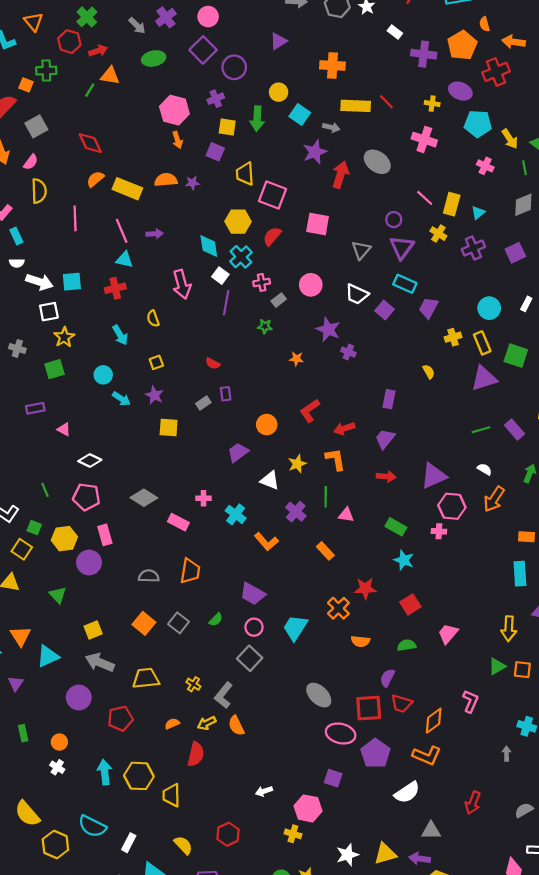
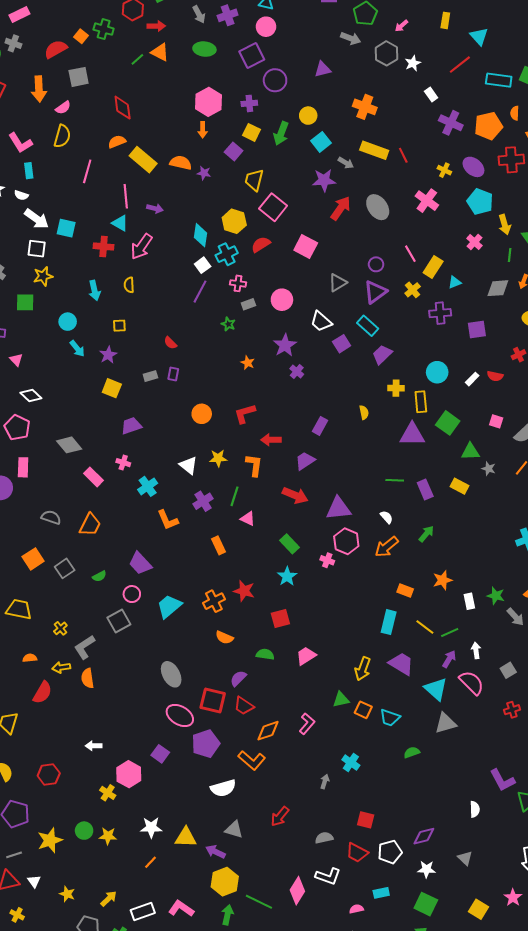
pink arrow: (182, 284) -> (141, 247), moved, turned 32
purple trapezoid: (238, 452) -> (131, 426), moved
red arrow: (386, 477) -> (295, 495), size x1.4

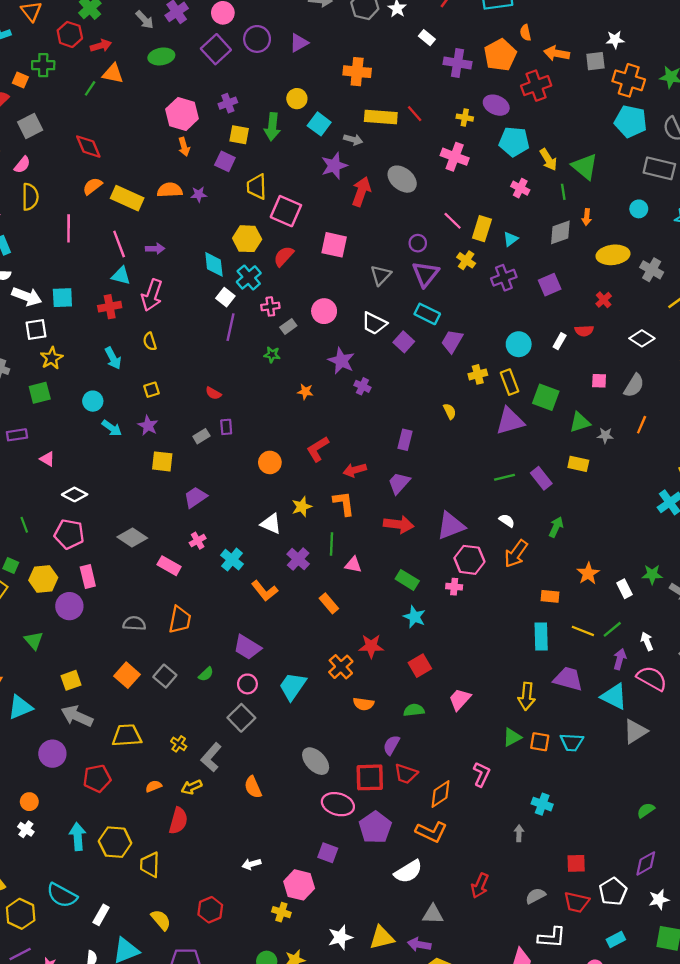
purple circle: (275, 80) -> (257, 39), moved
pink cross: (123, 463) -> (198, 541), turned -32
orange semicircle: (87, 678) -> (253, 787), moved
green semicircle: (412, 752) -> (646, 810), moved

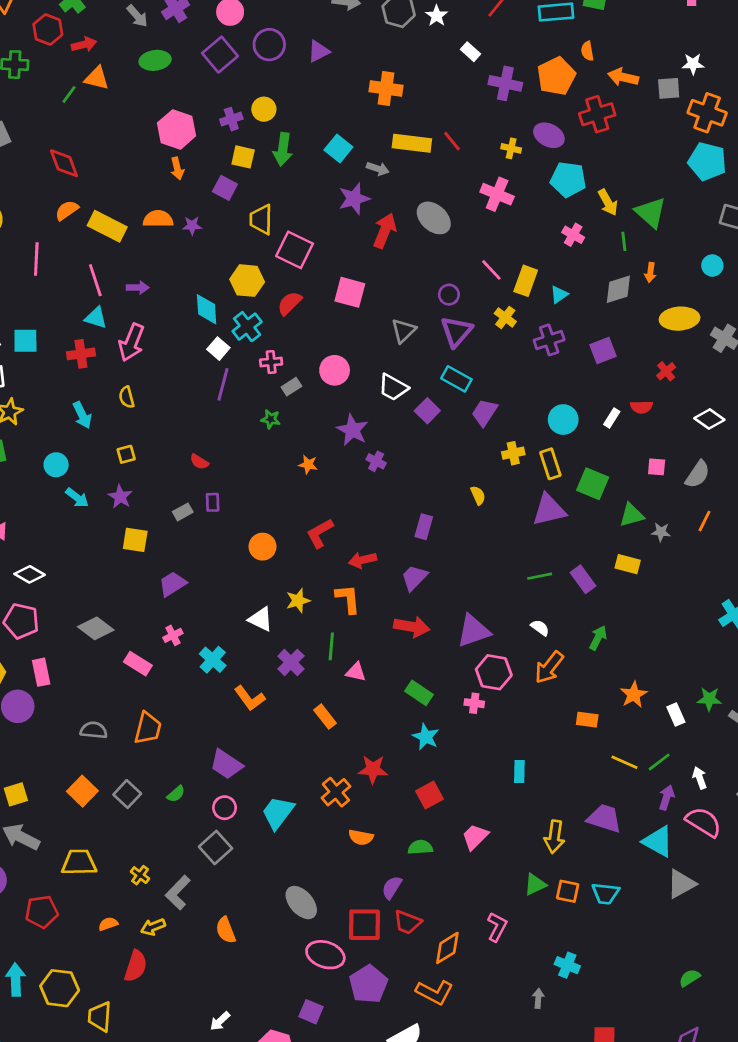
yellow circle: (297, 99) -> (264, 109), moved
cyan rectangle: (541, 636) -> (519, 772), moved, size x0.7
white arrow: (251, 864) -> (220, 1021), turned -30

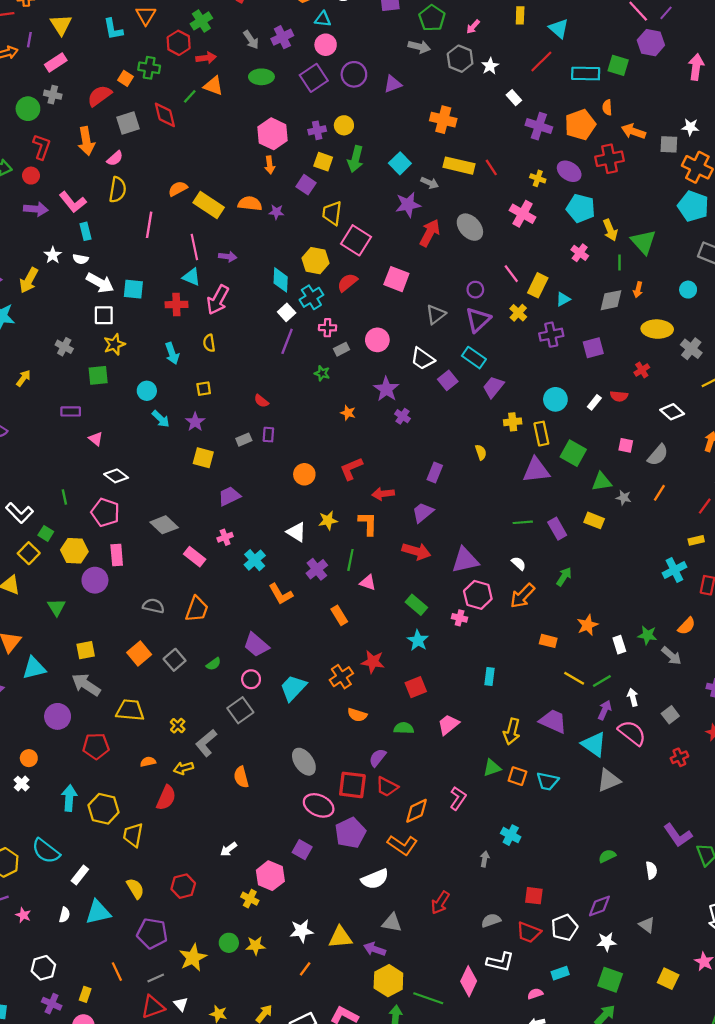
red diamond: (64, 163) -> (165, 115), moved

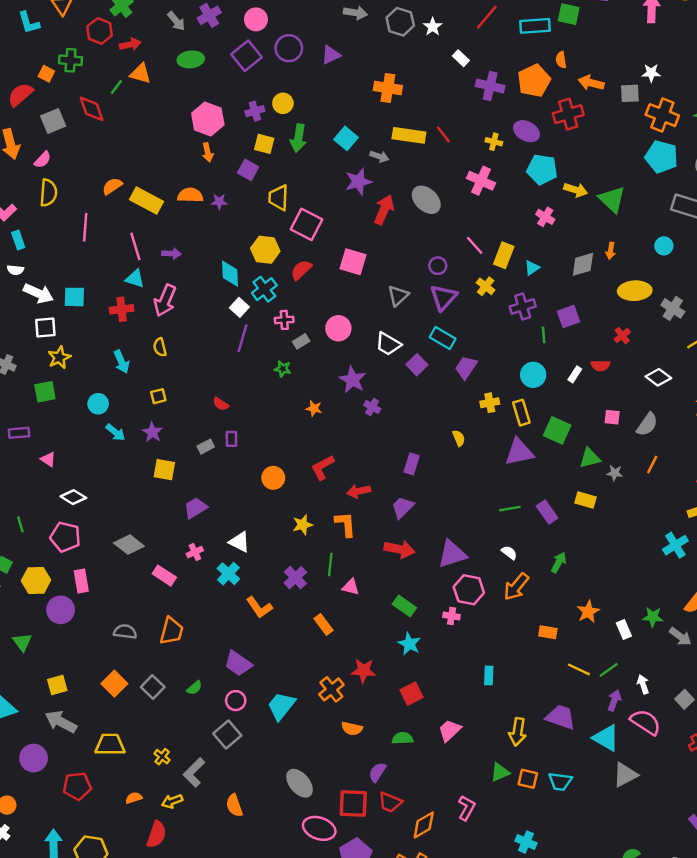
yellow arrow: (610, 230) -> (576, 190), turned -45
green line: (620, 263) -> (544, 335), moved
white triangle: (296, 532) -> (239, 542), moved

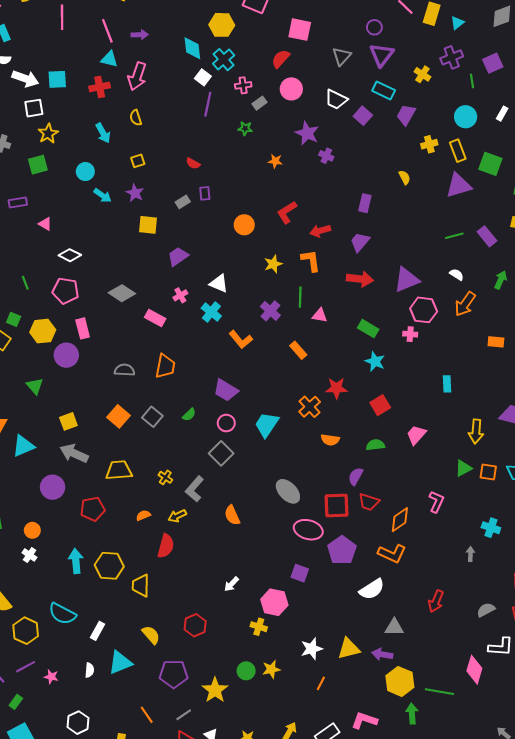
red semicircle: (301, 270) -> (281, 59), moved
yellow cross: (486, 286) -> (422, 74), moved

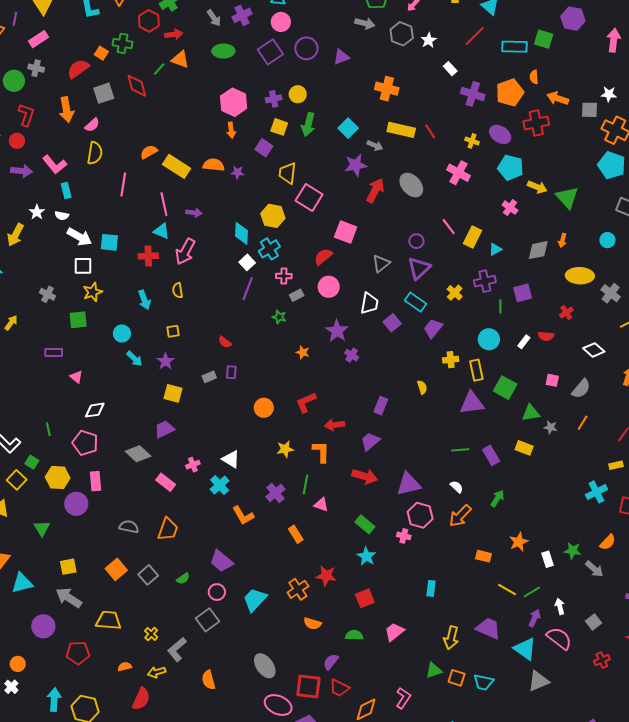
white trapezoid: (336, 99) -> (369, 303), turned -115
white diamond: (70, 255) -> (95, 410), turned -45
purple trapezoid: (178, 257) -> (164, 429), moved

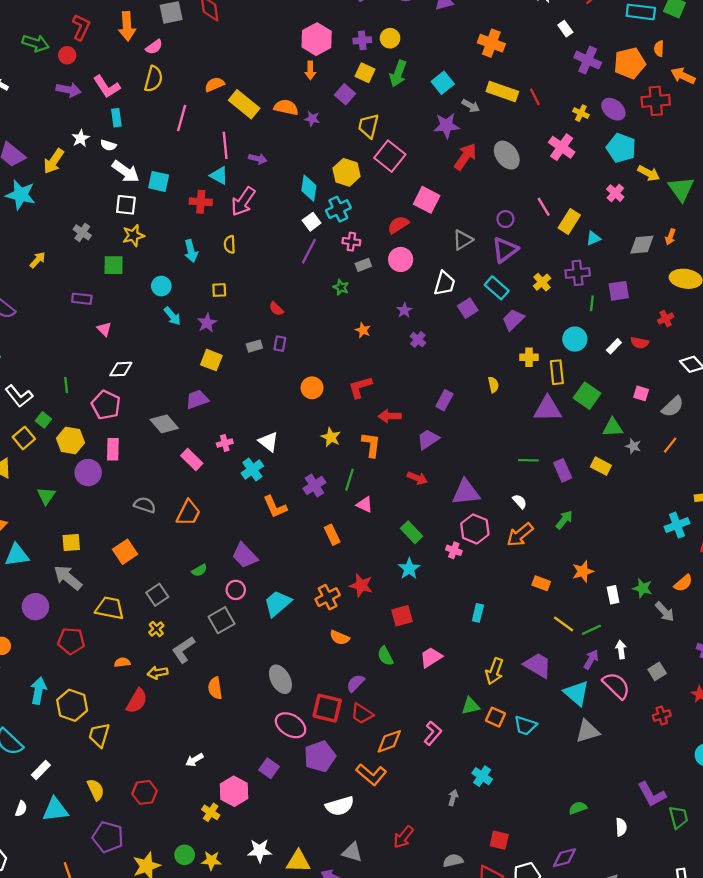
purple star: (337, 331) -> (404, 310), size x0.6
yellow star: (285, 449) -> (331, 437), turned 30
red arrow: (365, 476) -> (417, 478), size x0.7
gray square: (148, 575) -> (157, 595), moved
green semicircle: (354, 635) -> (385, 656), turned -126

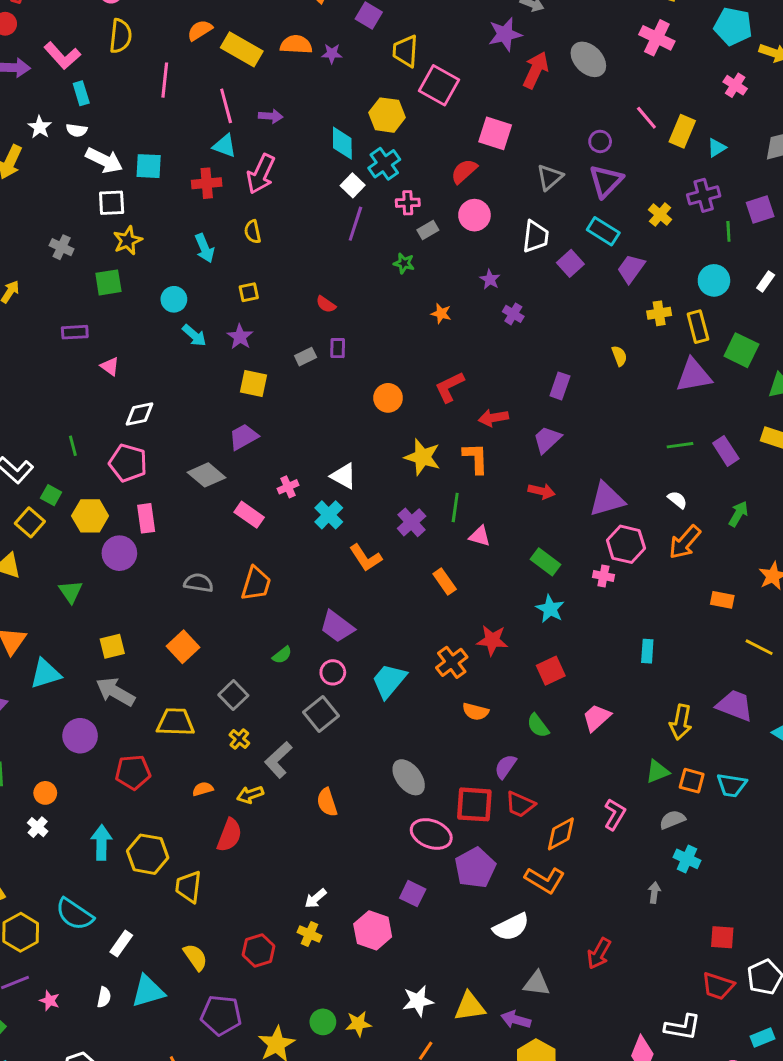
yellow star: (331, 437) -> (423, 457), size x1.4
yellow cross: (211, 812) -> (309, 934), moved
gray semicircle: (453, 861) -> (672, 820), moved

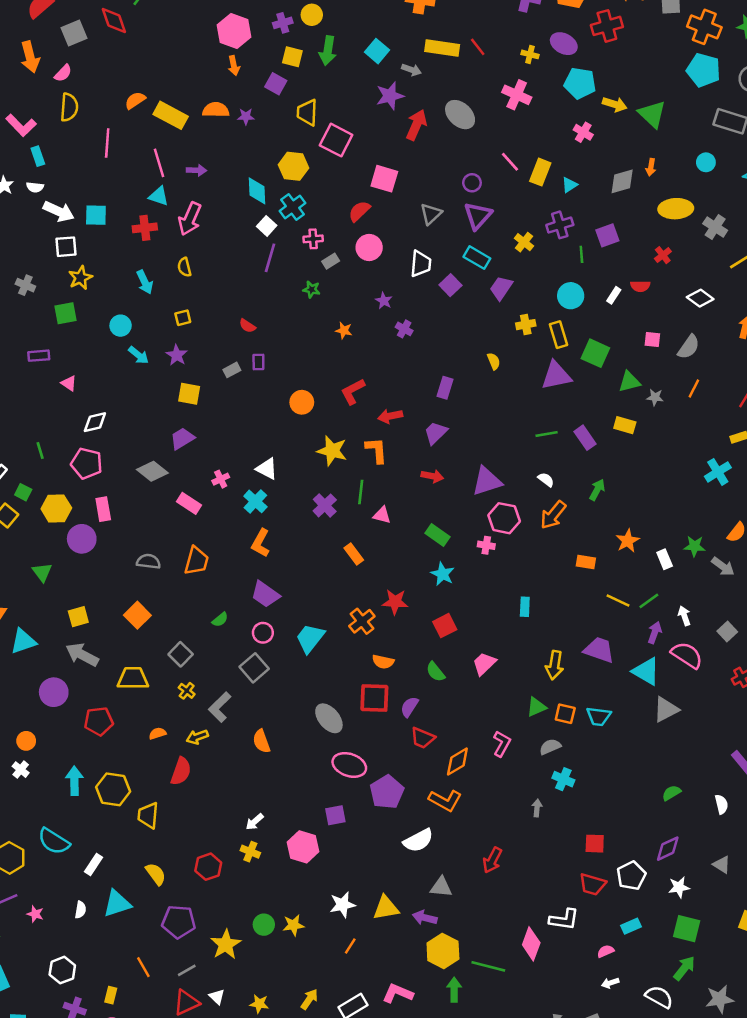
orange L-shape: (366, 558) -> (261, 543), moved, turned 64
red square: (474, 804) -> (374, 698), moved
purple square: (413, 894) -> (335, 815), turned -35

